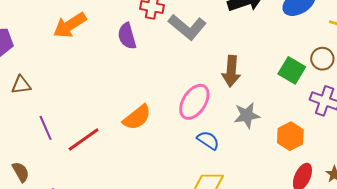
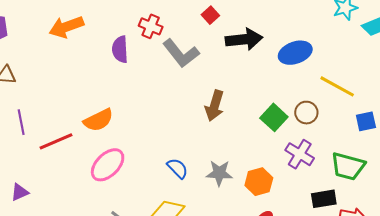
pink ellipse: (194, 102) -> (108, 165), moved
gray star: (247, 115) -> (219, 173), moved
orange semicircle: (137, 117) -> (98, 120), moved

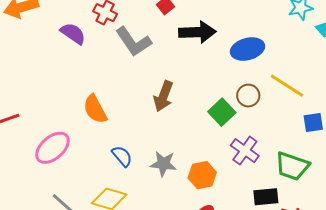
purple semicircle: (120, 49) -> (73, 33), turned 124
brown circle: (306, 113) -> (248, 96), moved
orange semicircle: (98, 120) -> (95, 109), moved, turned 84

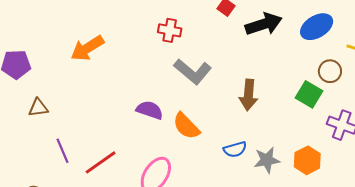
purple semicircle: (73, 33) -> (150, 110), moved
gray L-shape: (133, 42) -> (193, 72), moved
blue semicircle: (122, 156) -> (235, 149), moved, turned 130

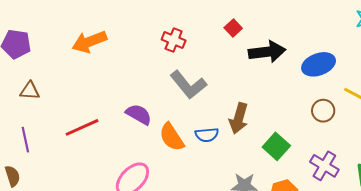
green square: (309, 94) -> (276, 146), moved
blue semicircle: (235, 149) -> (207, 135), moved
purple line: (63, 151) -> (25, 140), moved
red line: (101, 162) -> (82, 127), moved

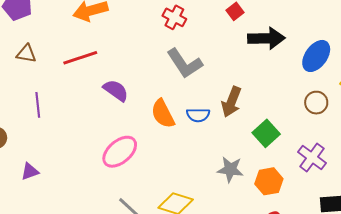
blue ellipse: (319, 64) -> (316, 56), turned -40
purple semicircle: (139, 114) -> (116, 90), moved
red line: (82, 127) -> (80, 58), moved
purple line: (25, 140) -> (38, 105), moved

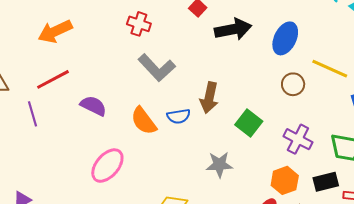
purple line: (38, 105) -> (33, 114), moved
orange hexagon: (269, 181) -> (285, 180), moved

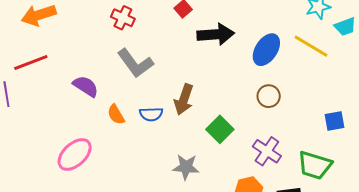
yellow line: (330, 69) -> (311, 46), moved
purple semicircle: (93, 106) -> (86, 86), moved
orange semicircle: (144, 121) -> (116, 115), size x0.7

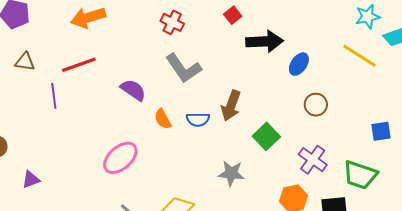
blue ellipse: (266, 50) -> (299, 64), moved, size x0.7

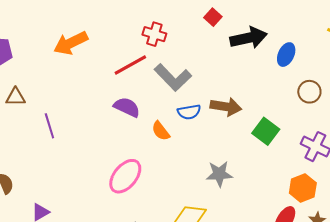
red line: (79, 65) -> (130, 65), moved
brown arrow: (231, 106) -> (226, 107), turned -92
blue semicircle: (198, 120) -> (189, 112), moved
gray star: (231, 173) -> (219, 174), moved

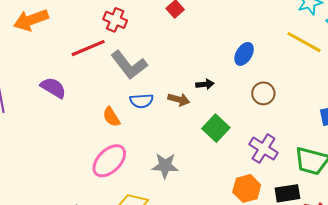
black arrow: (249, 38) -> (205, 84), moved, size x0.5
purple semicircle: (127, 107) -> (53, 88), moved
brown arrow: (226, 107) -> (179, 99), size x0.7
pink ellipse: (125, 176) -> (109, 161), moved

